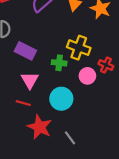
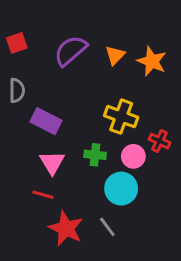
green cross: (59, 63) -> (95, 155), moved
cyan circle: (61, 99) -> (121, 189), moved
gray line: (70, 138) -> (107, 227), moved

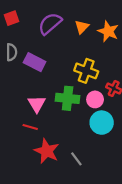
purple rectangle: (46, 121) -> (35, 62), moved
green cross: (95, 155) -> (68, 98), size x1.5
cyan circle: (121, 189) -> (102, 123), moved
gray line: (107, 227) -> (76, 159), moved

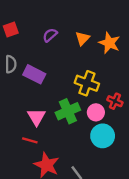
purple semicircle: (50, 24) -> (50, 35), size x0.6
green cross: (68, 98) -> (68, 111), turned -30

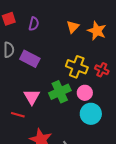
purple semicircle: (50, 35) -> (34, 24), moved, turned 144
red cross: (115, 101) -> (102, 70), moved
red line: (30, 140) -> (18, 115), moved

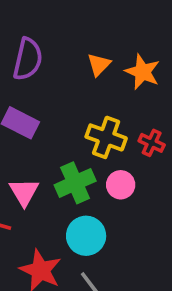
purple semicircle: (34, 24) -> (28, 59), size x1.6
cyan circle: (91, 114) -> (86, 236), moved

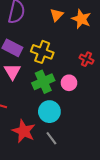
yellow cross: (106, 137) -> (42, 52), moved
pink triangle: (24, 192) -> (12, 71), moved

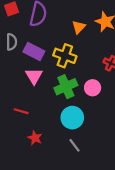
orange triangle: (57, 15) -> (79, 27), moved
red star: (24, 131) -> (35, 138), moved, size x0.6

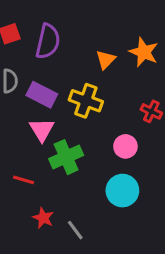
green cross: (66, 87) -> (66, 157), moved
cyan circle: (72, 118) -> (122, 191), moved
gray line: (74, 145) -> (75, 230), moved

